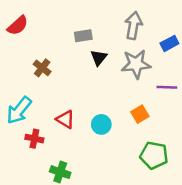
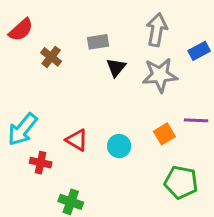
brown cross: (42, 68) -> (51, 57), moved
purple line: (167, 87) -> (196, 120), moved

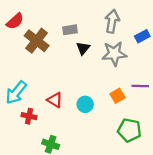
brown cross: (51, 57) -> (37, 41), size x1.6

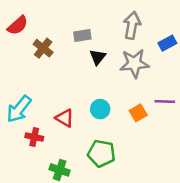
brown cross: (37, 41) -> (43, 48), size x0.7
cyan circle: (85, 104) -> (100, 109), moved
green pentagon: (129, 130) -> (101, 153), moved

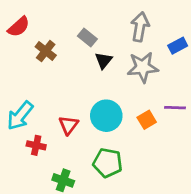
gray rectangle: (82, 36) -> (87, 38), turned 48
cyan circle: (100, 109) -> (106, 116), size x1.5
red triangle: (65, 118) -> (69, 125), turned 36

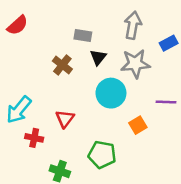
gray rectangle: (87, 38) -> (83, 35), turned -30
brown cross: (46, 51) -> (62, 65), moved
cyan circle: (106, 116) -> (111, 93), moved
orange square: (147, 120) -> (138, 125), moved

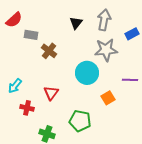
gray rectangle: (83, 35) -> (31, 35), moved
black triangle: (98, 57) -> (76, 23), moved
cyan arrow: (19, 110) -> (15, 86), size x0.7

